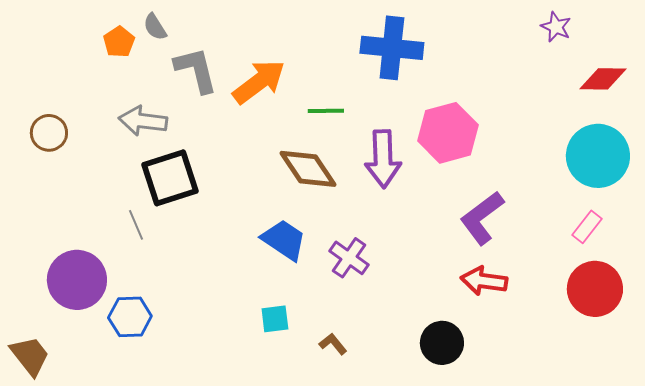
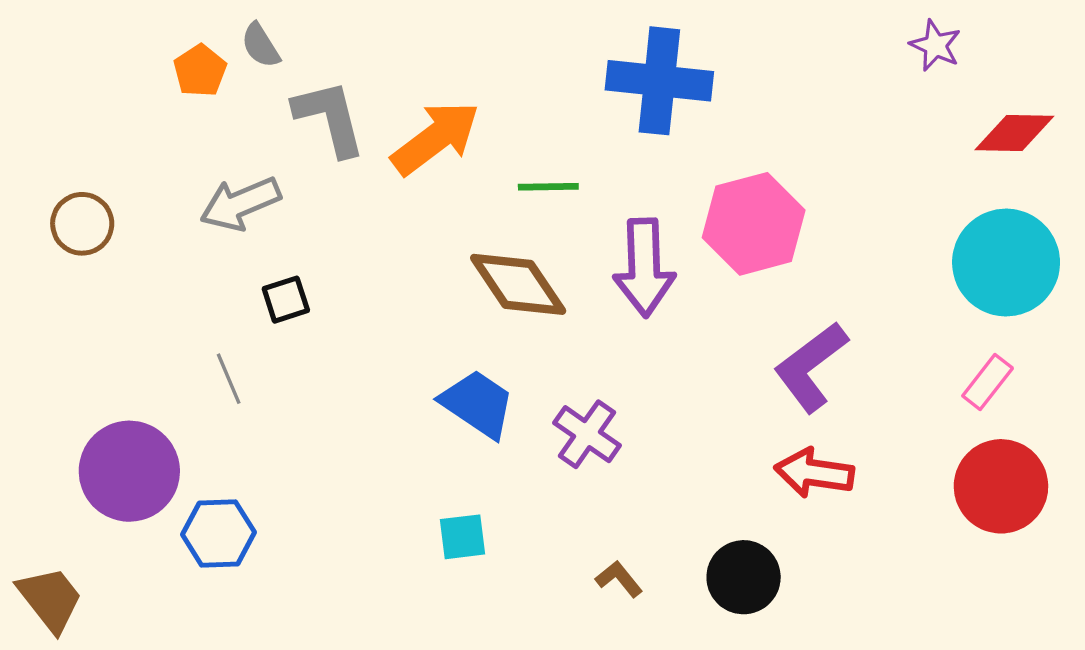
gray arrow: (143, 121) -> (240, 204), turned -30
black square: (170, 178) -> (286, 300), size x0.5
brown L-shape: (333, 344) -> (619, 579), moved

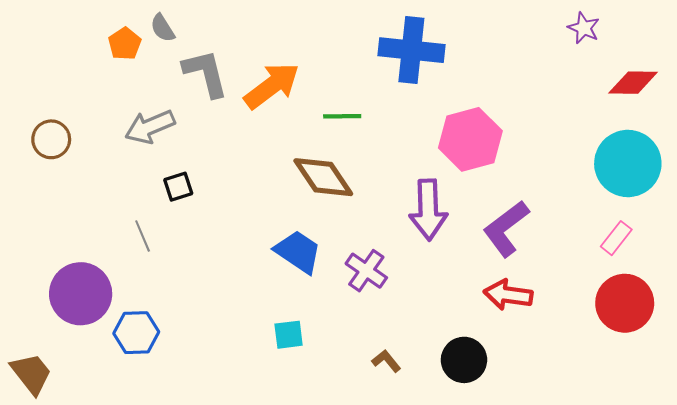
purple arrow: (644, 268) -> (428, 210), moved

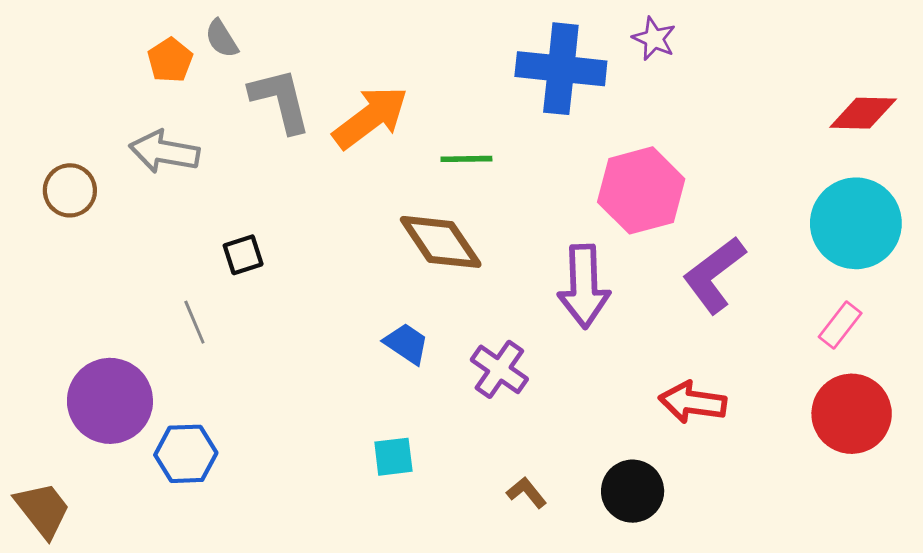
purple star: (584, 28) -> (654, 39), moved
gray arrow: (150, 127) -> (164, 152), moved, turned 33
purple L-shape: (506, 229) -> (714, 275), moved
blue trapezoid: (298, 252) -> (406, 344), size x0.7

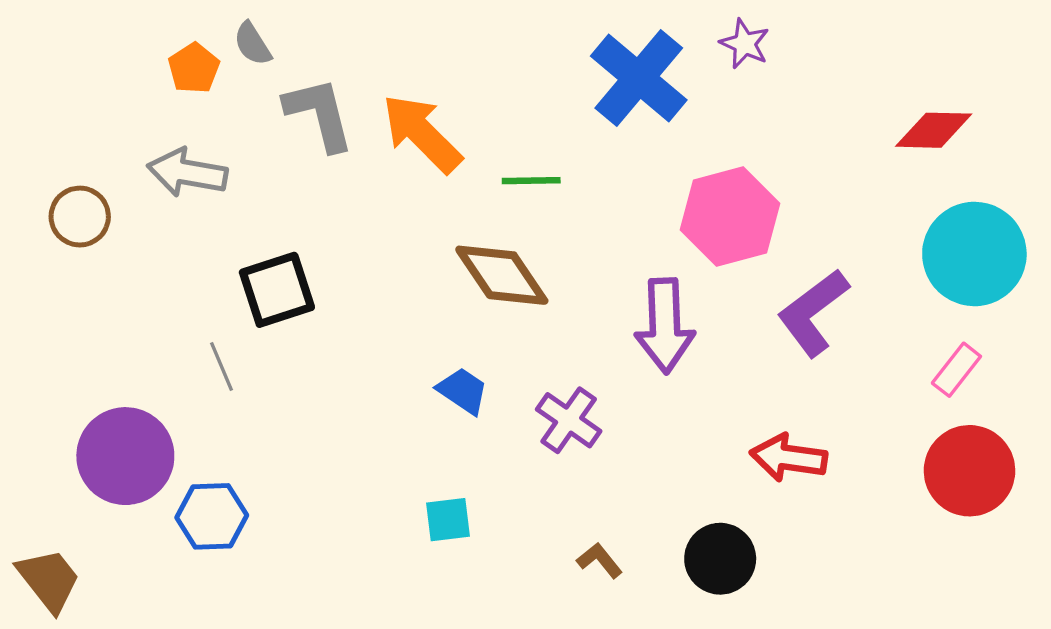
blue cross: (561, 69) -> (639, 78), turned 34
red diamond: (863, 113) -> (934, 130), moved
orange arrow: (371, 117) -> (422, 133), turned -98
black square: (243, 255) -> (277, 290), size x1.6

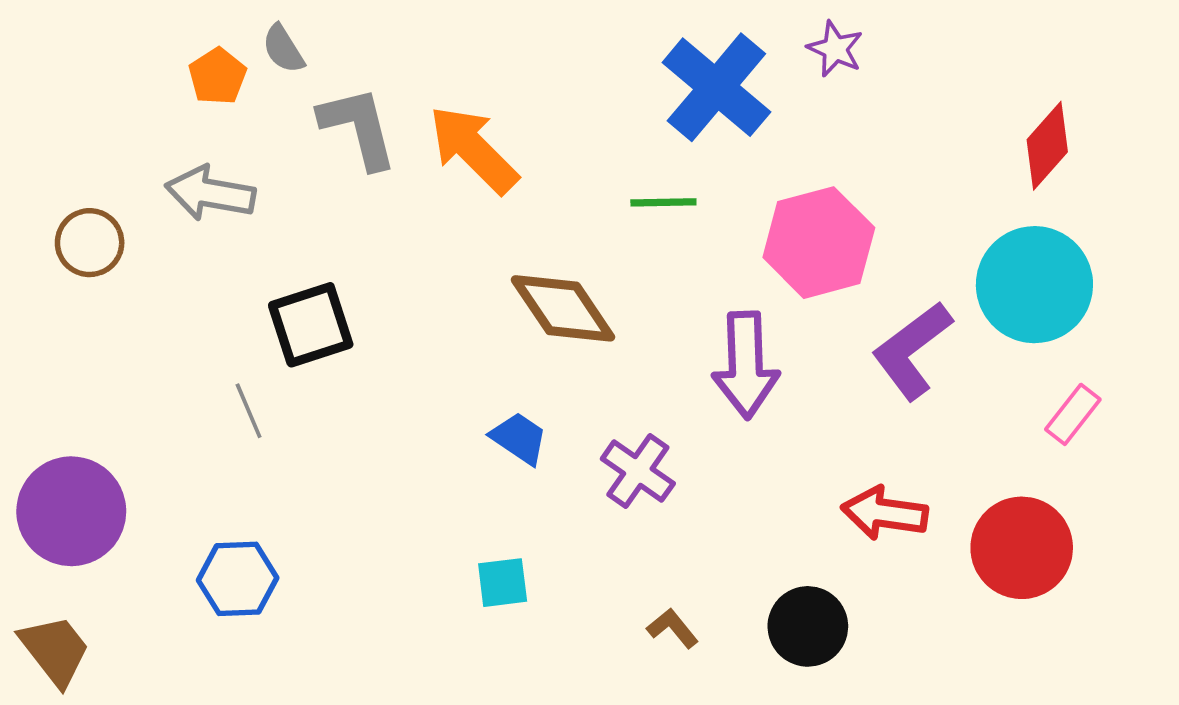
red diamond: (934, 130) -> (1047, 146), turned -50
green line: (531, 181) -> (663, 202), moved
cyan circle: (974, 254) -> (1034, 285), moved
purple circle: (125, 456) -> (71, 511), moved
red circle: (970, 471) -> (1022, 548), moved

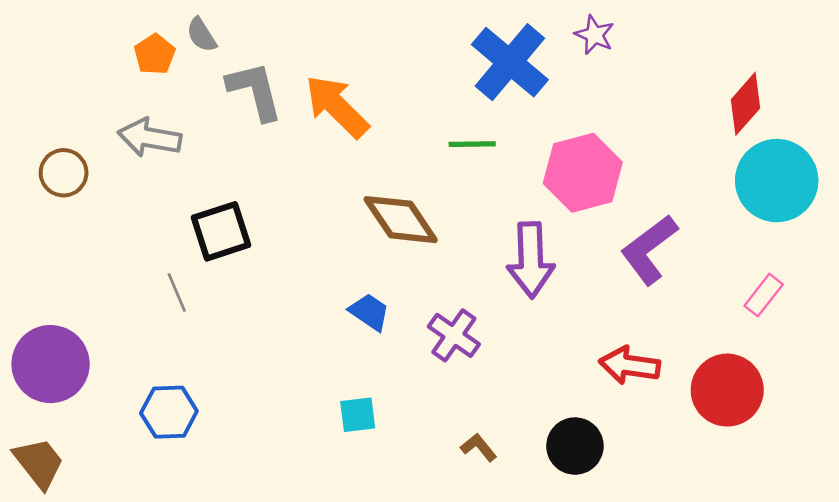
cyan circle: (1034, 285) -> (777, 181), moved

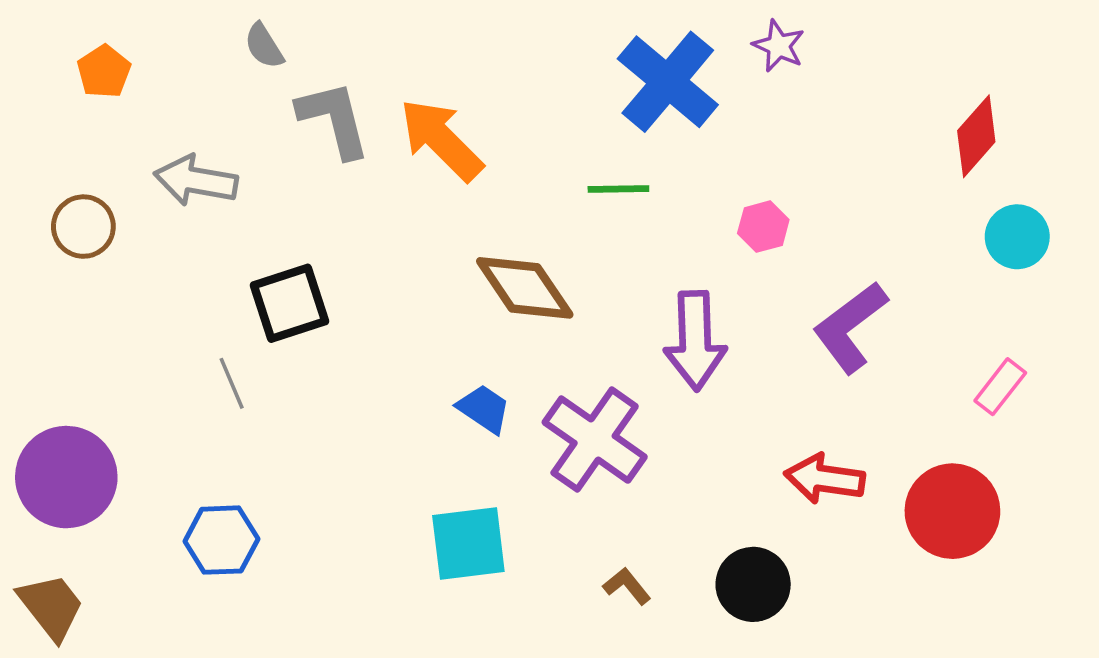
orange pentagon: (155, 54) -> (104, 71), moved
pink hexagon: (583, 173) -> (763, 227), size x0.5
cyan circle: (777, 181) -> (1017, 237), size x0.6
purple cross: (454, 335) -> (595, 440), size x1.5
cyan square: (358, 415) -> (468, 543), size x1.6

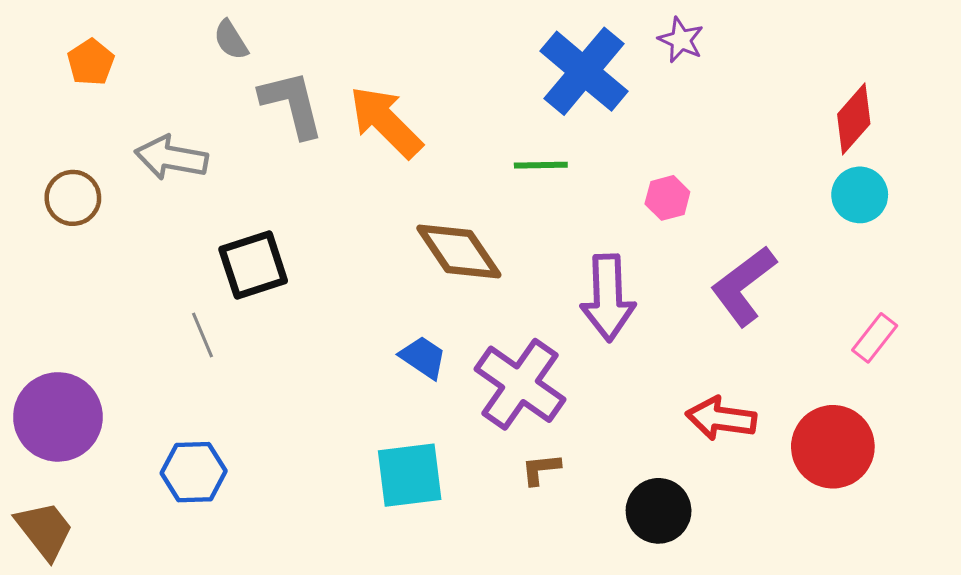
cyan circle: (1017, 237) -> (860, 195), moved
brown L-shape: (627, 586) -> (541, 469), moved, turned -57

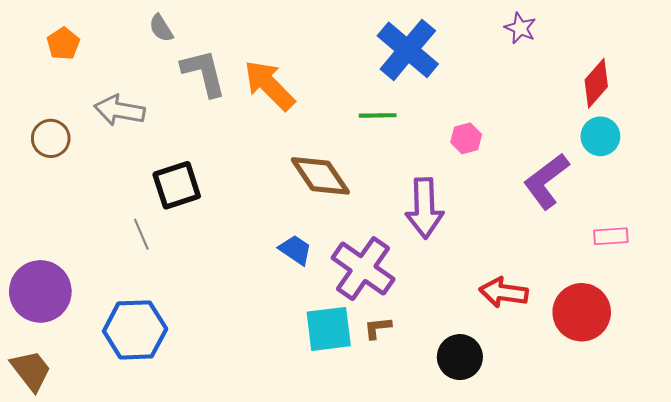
purple star: (681, 40) -> (520, 28), moved
purple L-shape: (743, 286) -> (546, 181), moved
pink rectangle: (875, 338) -> (611, 236), turned 48
blue hexagon: (194, 472) -> (135, 330), size x1.4
cyan square: (410, 475) -> (329, 329), moved

